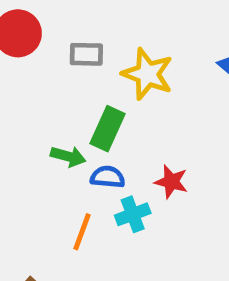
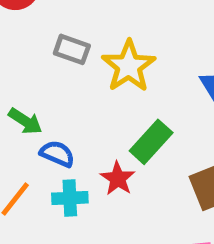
gray rectangle: (86, 54) -> (72, 49), moved
green rectangle: (107, 129) -> (151, 142), moved

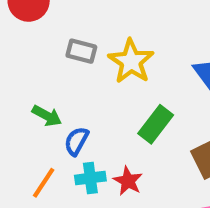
blue semicircle: (57, 154) -> (76, 141), turned -80
red star: (118, 179) -> (128, 181), moved

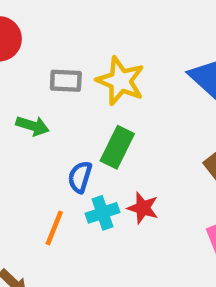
green arrow: (47, 116) -> (33, 126), moved
green rectangle: (156, 124) -> (117, 147), moved

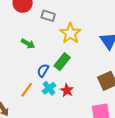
gray rectangle: (66, 81) -> (48, 16), moved
cyan cross: (103, 213) -> (49, 88), turned -32

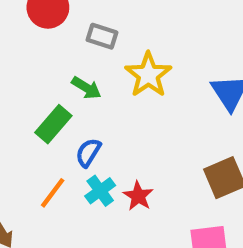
green arrow: (28, 44) -> (86, 88), moved
green rectangle: (62, 62) -> (53, 124), moved

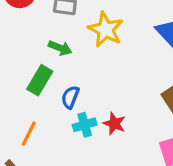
cyan cross: (100, 191) -> (85, 125), turned 30
orange line: (53, 193) -> (29, 134), moved

